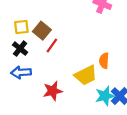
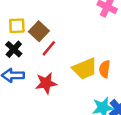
yellow trapezoid: (86, 75) -> (85, 69), moved
red star: (53, 91) -> (46, 83), moved

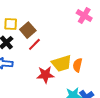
red star: (46, 83) -> (45, 75), moved

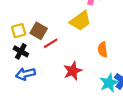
red line: (34, 44) -> (51, 43), turned 32
yellow trapezoid: (62, 63) -> (80, 21), moved

